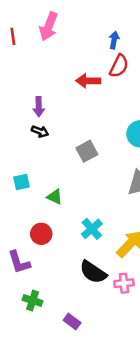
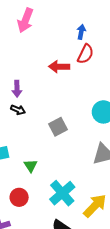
green triangle: (55, 197) -> (31, 166), turned 32
cyan cross: (92, 229) -> (62, 193), size x1.4

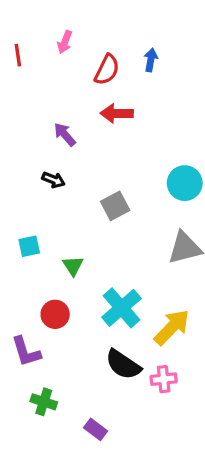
pink arrow: (25, 20) -> (65, 42), size x0.6
red semicircle: (85, 54) -> (107, 70), moved
purple arrow: (17, 89) -> (65, 134), moved, turned 140

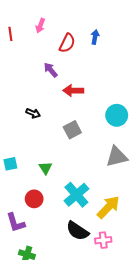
red arrow: (117, 113) -> (73, 91), moved
purple arrow: (65, 134) -> (51, 70), moved
cyan square: (29, 246) -> (10, 164), moved

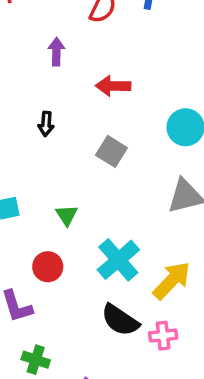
purple arrow: (51, 70) -> (56, 52), moved, turned 42
black arrow: (33, 113) -> (46, 124), turned 72
gray square: (72, 130) -> (111, 151), turned -30

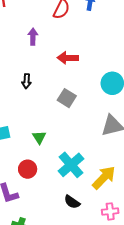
black semicircle: (120, 320) -> (72, 202), size x0.7
pink cross: (163, 336) -> (110, 211), moved

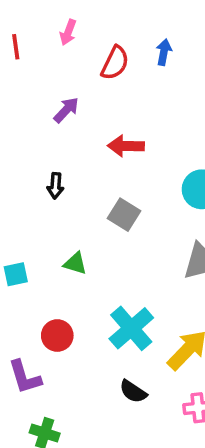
purple arrow: (33, 37) -> (66, 110), turned 42
green triangle: (39, 137) -> (75, 263), moved, turned -40

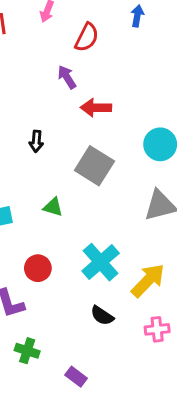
blue arrow: (164, 52) -> (137, 16), moved
purple arrow: (66, 110) -> (67, 77), moved, turned -75
gray square: (124, 215) -> (94, 166), size x1.4

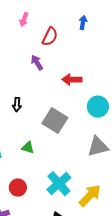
red arrow: (96, 108) -> (72, 80), moved

